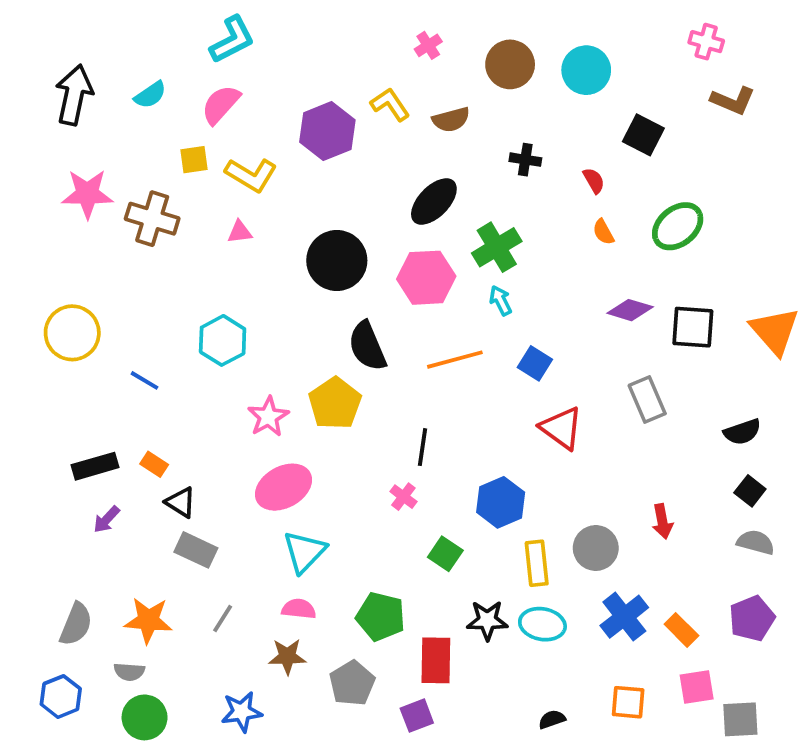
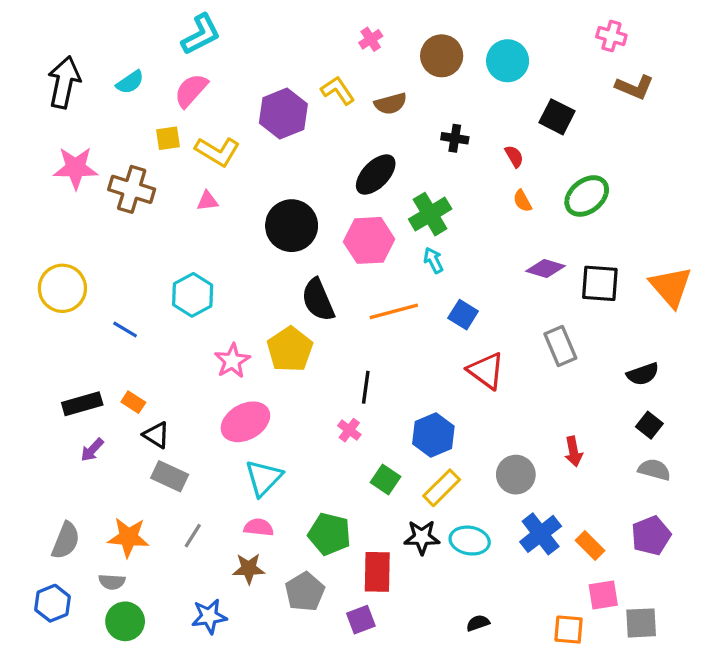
yellow rectangle: (537, 563) -> (442, 488), moved, turned 51
orange square: (628, 702) -> (569, 630), moved

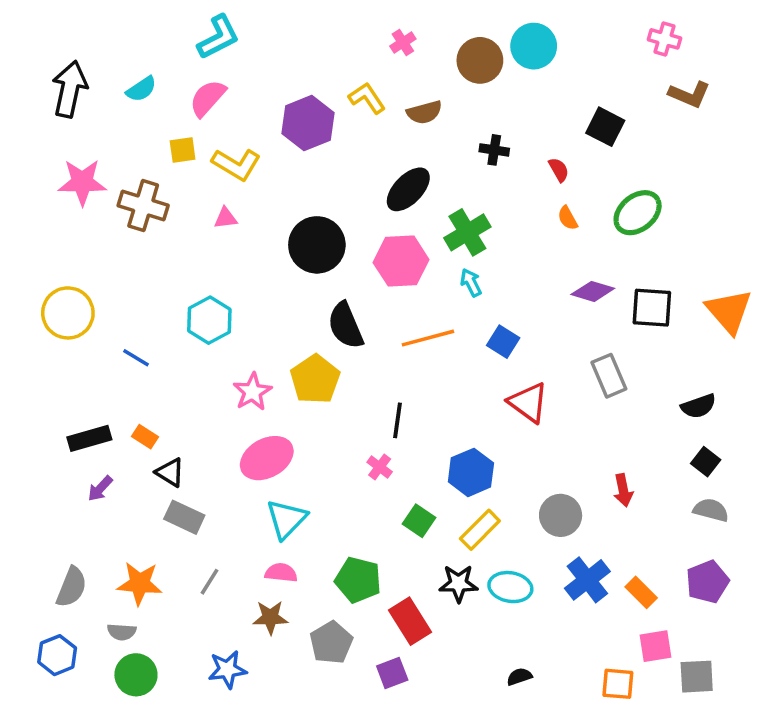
cyan circle: (508, 61) -> (534, 46), moved
red rectangle: (377, 572) -> (410, 621), turned -33

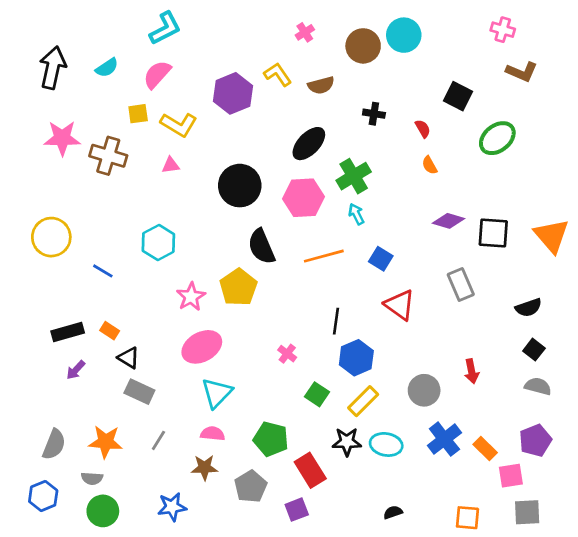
green ellipse: (638, 213) -> (497, 138), moved
black line: (398, 420) -> (336, 321), moved
pink square: (655, 646) -> (511, 476), moved

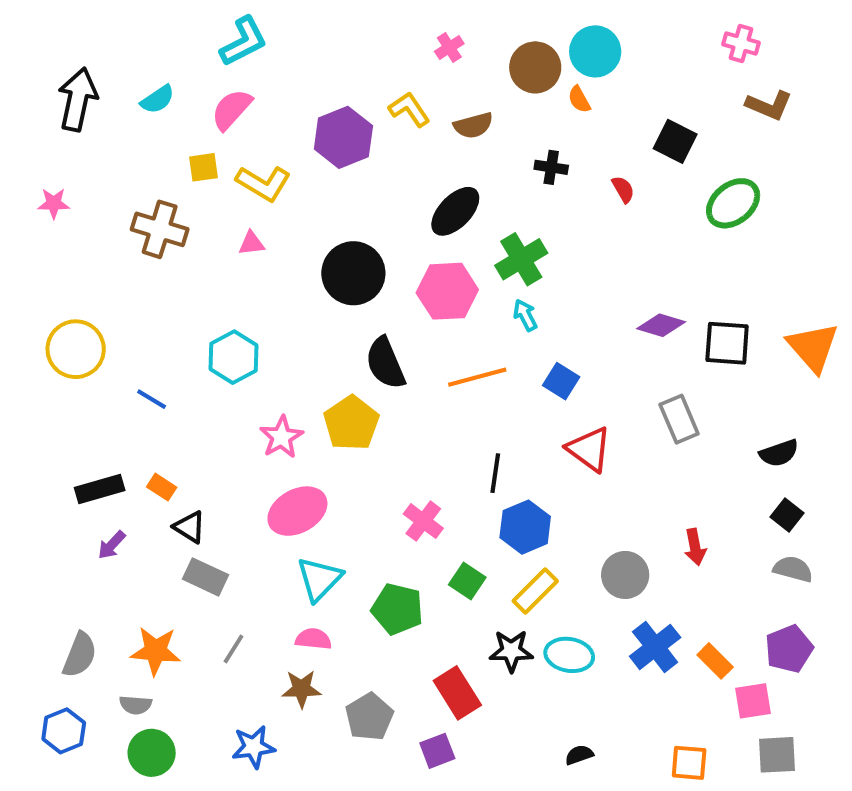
pink star: (62, 138) -> (54, 203), moved, size x0.6
orange semicircle: (430, 165) -> (579, 99), moved
pink cross: (287, 354) -> (423, 521), size x1.4
green pentagon: (271, 439) -> (397, 609), moved

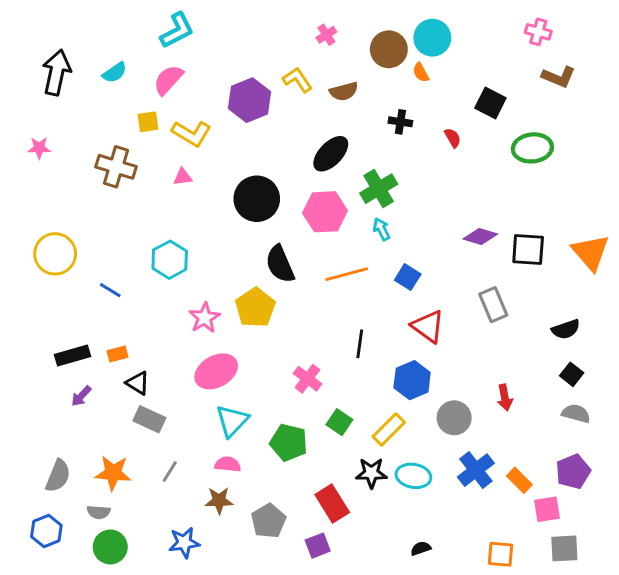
green ellipse: (733, 203) -> (532, 148), turned 33
orange rectangle: (162, 487) -> (117, 354), turned -48
blue hexagon: (525, 527) -> (412, 380), moved

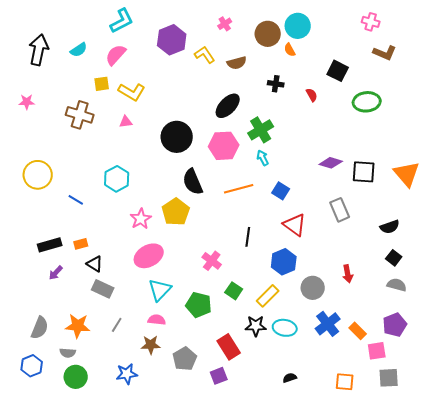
purple hexagon: (250, 100) -> (172, 40), moved

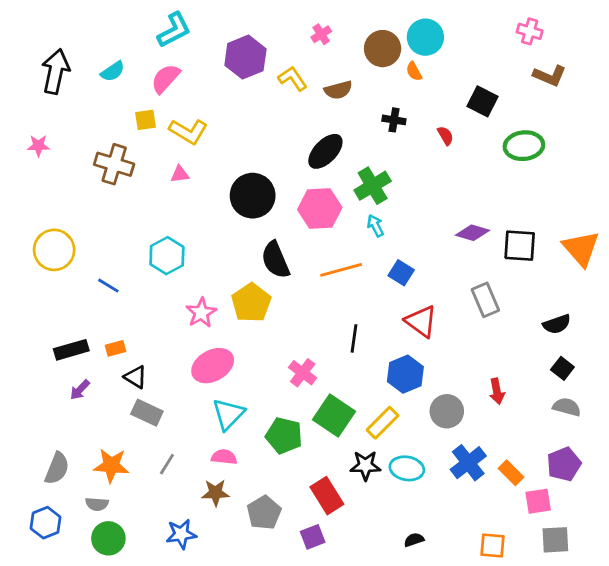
green square: (234, 291) -> (334, 416), size x1.6

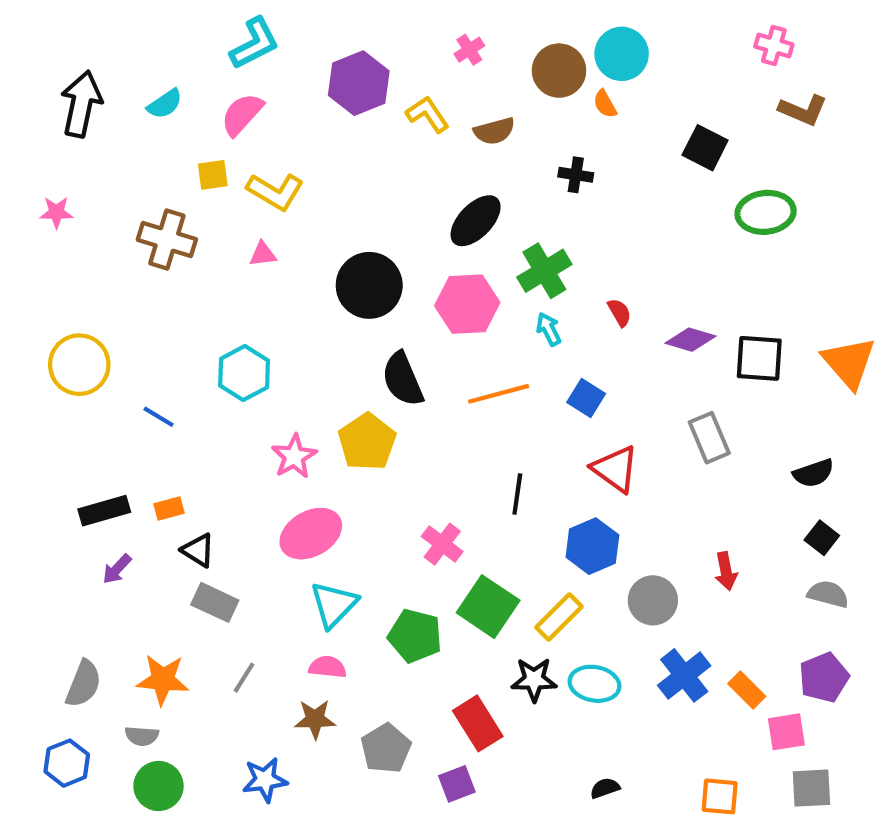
red semicircle: (445, 136) -> (620, 313), moved

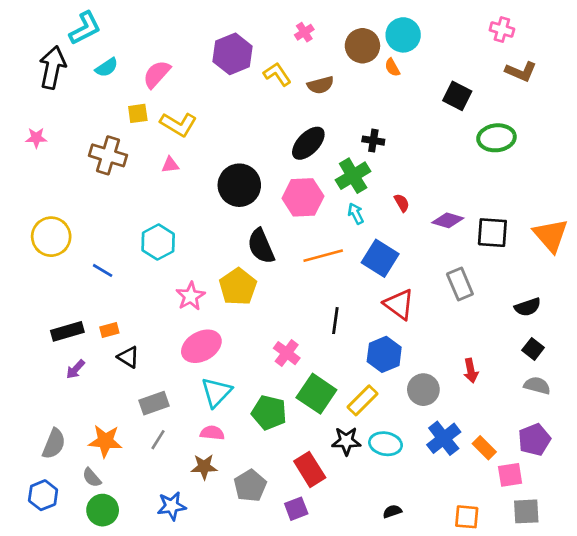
cyan L-shape: (254, 43) -> (85, 28), moved
black cross: (576, 175) -> (373, 141), moved
blue square: (586, 398) -> (380, 258), size x1.5
gray rectangle: (215, 602) -> (154, 403), moved, turned -44
gray semicircle: (142, 736) -> (92, 478), turned 45

